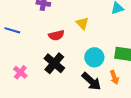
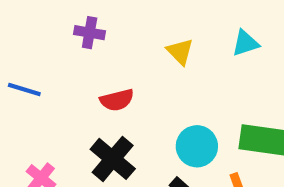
yellow triangle: (82, 23) -> (180, 52), moved

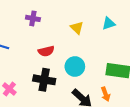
cyan circle: (197, 146) -> (75, 67), moved
black cross: (113, 159) -> (44, 80), turned -30

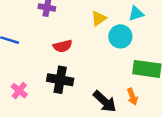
yellow triangle: (77, 28) -> (99, 18), turned 40
cyan circle: (75, 67) -> (120, 36), moved

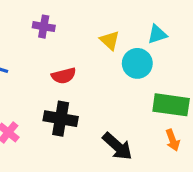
yellow triangle: (99, 18) -> (110, 40), turned -42
orange arrow: (132, 97) -> (173, 140), moved

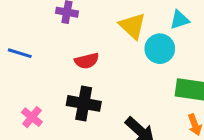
yellow triangle: (110, 40) -> (132, 26), size x1.4

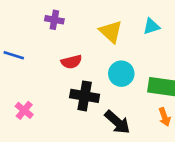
cyan circle: (160, 49) -> (121, 74), moved
black cross: (84, 103) -> (85, 96), moved

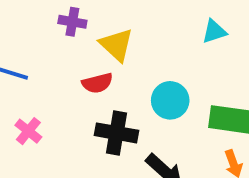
yellow triangle: (111, 32) -> (116, 45), moved
pink cross: (24, 110) -> (28, 131), moved

